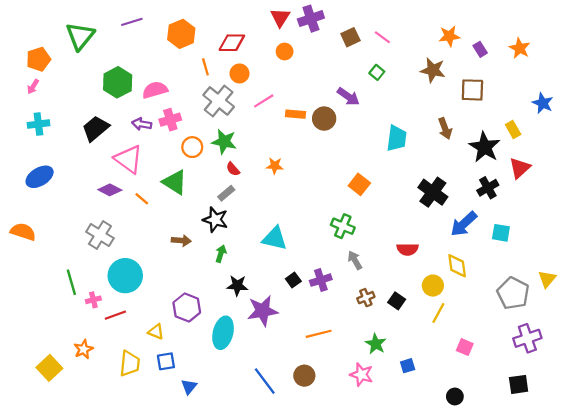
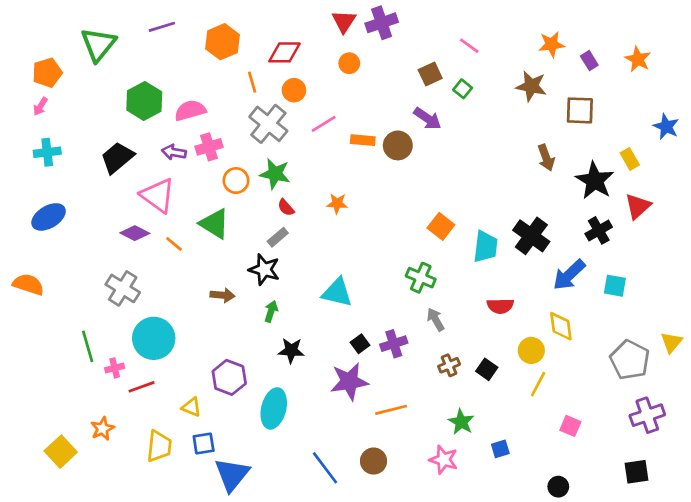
brown square: (350, 37) -> (430, 74), moved
cyan trapezoid: (397, 138) -> (485, 247), moved
purple star: (263, 311) -> (349, 381), moved
blue triangle: (189, 387) -> (232, 475), size x1.8

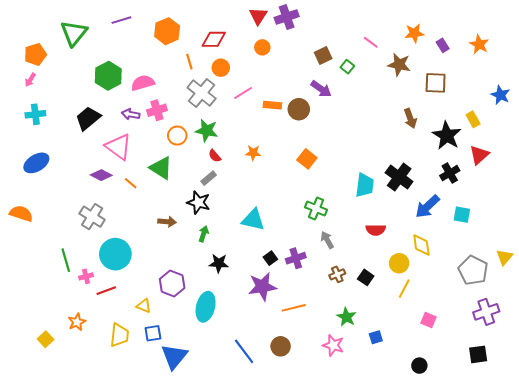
pink line: (469, 46) -> (371, 42), moved
orange square: (441, 226) -> (307, 159), moved
yellow square: (61, 452) -> (45, 339), size x0.7

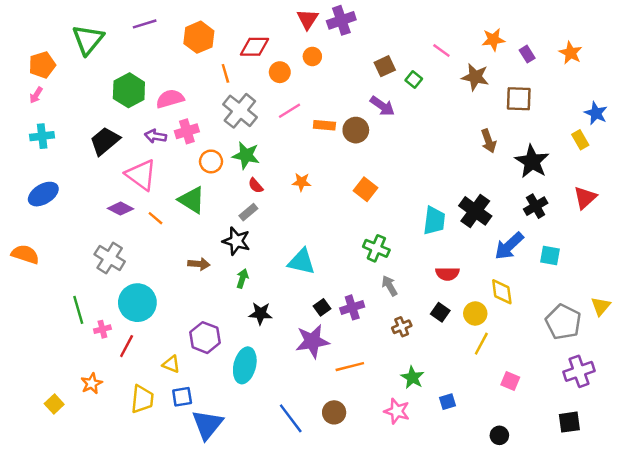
orange circle: (221, 68) -> (280, 72), moved
yellow rectangle: (473, 119) -> (580, 140), moved
red triangle: (479, 155) -> (585, 198), moved
black square: (366, 277) -> (440, 312), moved
red line: (106, 291) -> (127, 346), turned -42

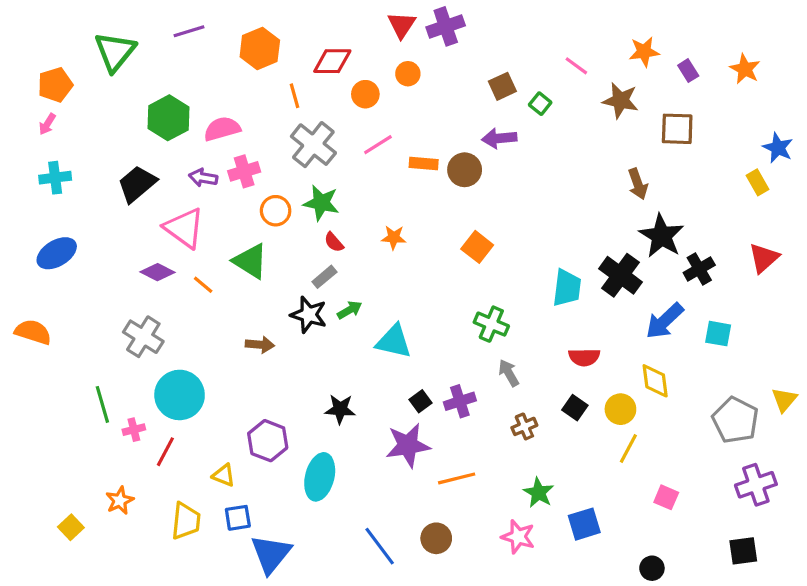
purple arrow: (382, 106) -> (499, 138), turned 140
black star: (532, 161) -> (661, 236), moved
green arrow: (242, 278) -> (350, 310), moved, turned 42
blue square: (447, 402) -> (584, 524), size x1.5

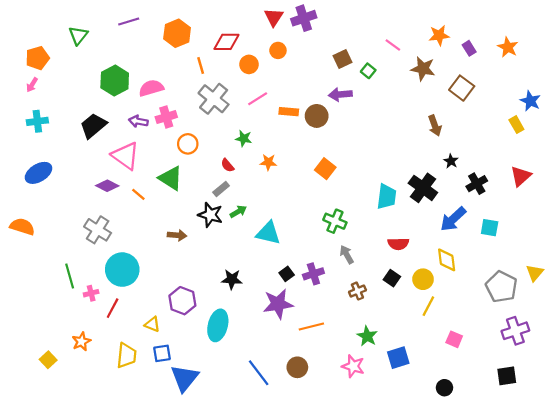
green triangle: (115, 52) -> (78, 35), size x0.7
brown square: (677, 129) -> (462, 88), turned 35
green star: (321, 203) -> (244, 139), moved, size x0.7
black star: (661, 236) -> (451, 161), size x0.5

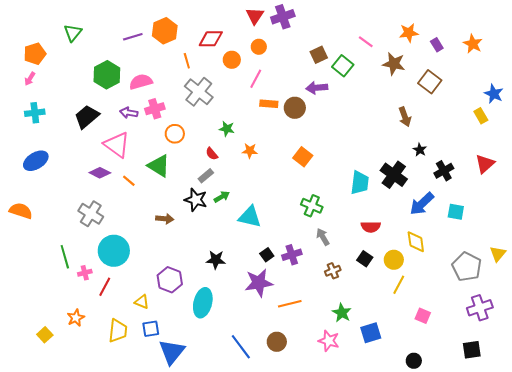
purple line: (129, 21) -> (133, 37), moved
green square: (368, 71) -> (343, 66), size x1.5
pink line: (258, 99) -> (256, 79), moved, turned -30

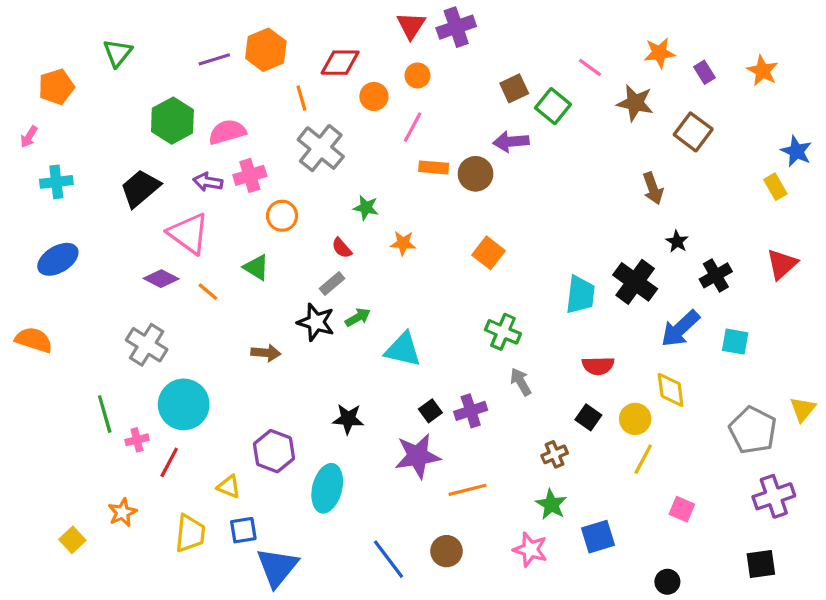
pink arrow: (30, 79) -> (29, 137), moved
green triangle: (159, 166) -> (256, 267), size x0.7
brown cross: (333, 271) -> (555, 454), moved

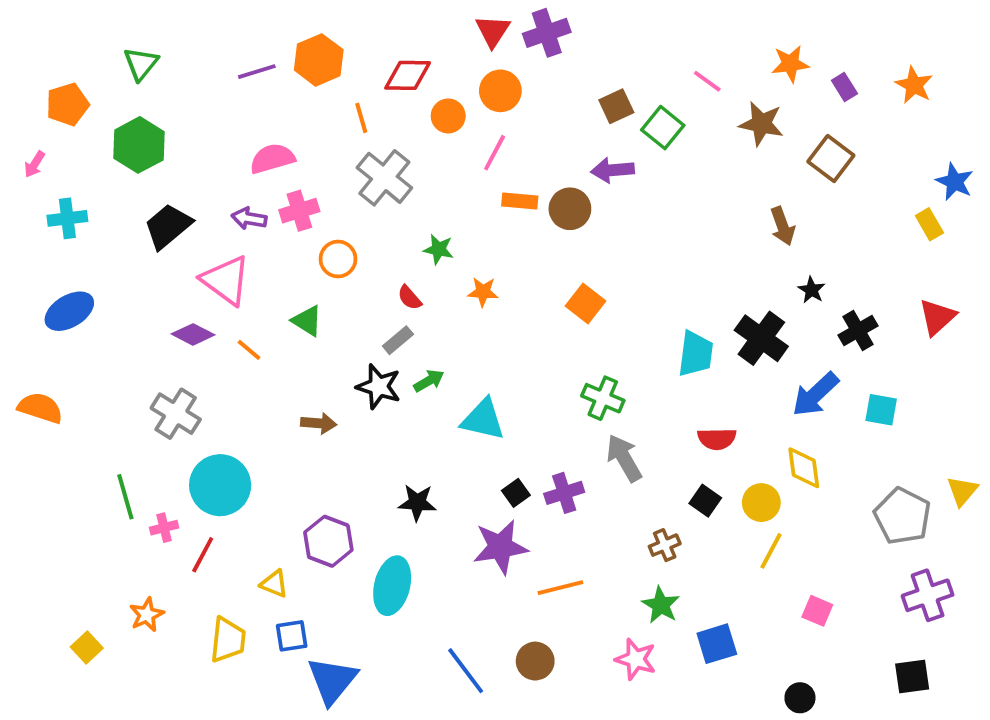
orange circle: (417, 75) -> (500, 91), size x1.4
green hexagon: (172, 121) -> (139, 145), moved
gray arrow: (521, 382) -> (624, 458), size x1.4

